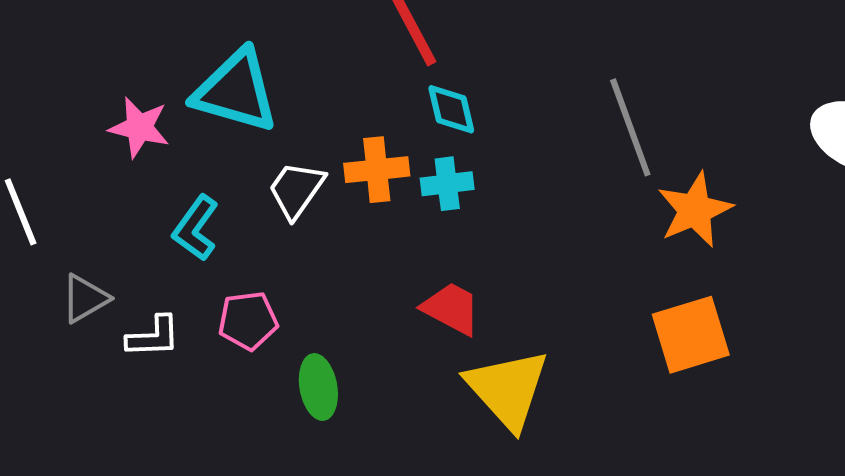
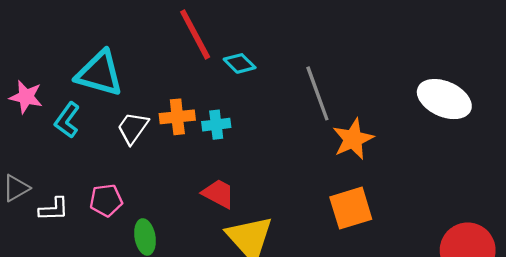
cyan diamond: (451, 109) -> (240, 63), moved, turned -32
pink star: (139, 127) -> (26, 97), moved
cyan L-shape: (196, 228) -> (67, 120), moved

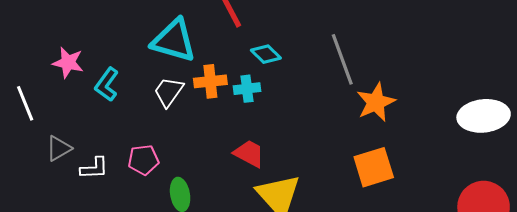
cyan diamond: (240, 63) -> (266, 54), moved
cyan triangle: (99, 73) -> (174, 41), moved
white ellipse: (444, 99) -> (484, 116), moved, turned -30

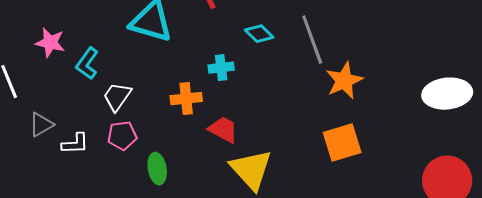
cyan diamond: (266, 54) -> (259, 34), moved
orange cross: (210, 81) -> (186, 99), moved
white trapezoid: (169, 92) -> (117, 97), moved

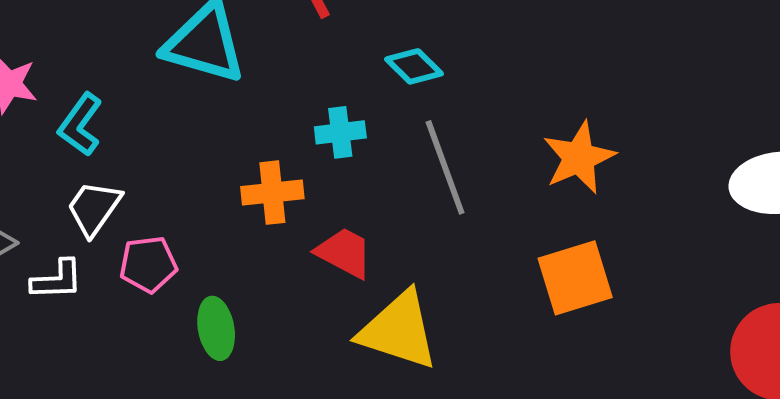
gray line: (312, 40) -> (445, 167), moved
white trapezoid: (117, 97) -> (94, 208), moved
yellow triangle: (251, 170) -> (398, 330), turned -30

